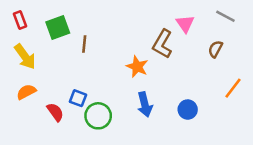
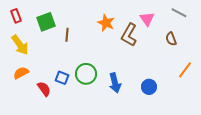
brown semicircle: (215, 49) -> (171, 39), turned -48
orange star: (137, 67) -> (106, 23), moved
green circle: (98, 116) -> (86, 74), moved

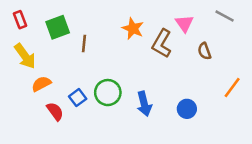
brown semicircle: (171, 39) -> (204, 51), moved
orange semicircle: (21, 73) -> (41, 84), moved
blue square: (62, 78) -> (78, 98), turned 32

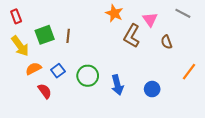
green square: (58, 27) -> (45, 35), moved
orange star: (133, 29) -> (114, 13), moved
blue square: (78, 98) -> (58, 71), moved

